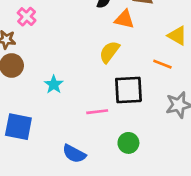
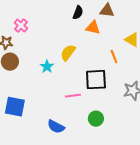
yellow semicircle: (109, 52) -> (68, 53), moved
orange line: (162, 64) -> (114, 57), moved, turned 48
cyan star: (54, 85) -> (47, 67), moved

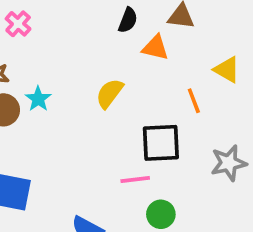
pink cross: (21, 26) -> (18, 24), moved
cyan star: (47, 67) -> (38, 99), moved
pink line: (73, 96) -> (135, 179), moved

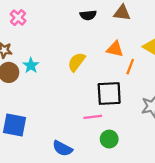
black semicircle: (128, 20) -> (88, 15), turned 63
orange triangle: (155, 48) -> (115, 49), moved
orange line: (194, 101) -> (130, 67), turned 42

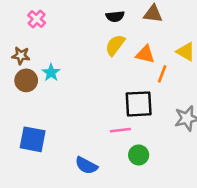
yellow semicircle: (76, 62) -> (115, 45), moved

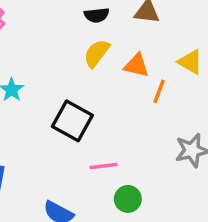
black square: (139, 104) -> (72, 121), moved, turned 32

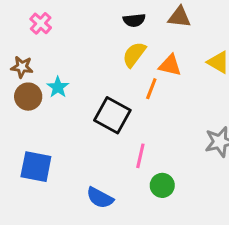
orange line: (159, 91) -> (151, 89), moved
pink line: (104, 166) -> (140, 156), turned -70

